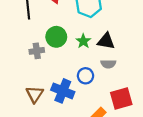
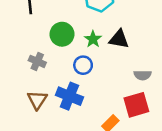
gray cross: (37, 51) -> (37, 61), moved, turned 32
gray semicircle: (108, 64) -> (142, 75), moved
blue circle: (86, 76) -> (83, 65), moved

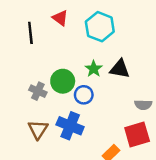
green circle: (62, 34) -> (63, 81), moved

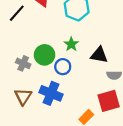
black line: (30, 33) -> (17, 13), turned 48
black triangle: (120, 69) -> (99, 55), moved

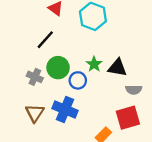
black line: (17, 13) -> (45, 40), moved
green star: (71, 44) -> (94, 64), moved

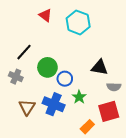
black line: (45, 40) -> (24, 52), moved
green star: (94, 64) -> (79, 97), moved
gray cross: (35, 77) -> (16, 77), moved

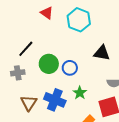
black triangle: (100, 67) -> (102, 53), moved
gray cross: (16, 77) -> (18, 73), turned -32
blue circle: (65, 79) -> (70, 68), moved

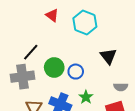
black triangle: (102, 53) -> (108, 56), turned 42
gray cross: (18, 73) -> (22, 77), size x1.6

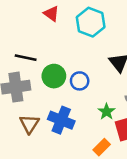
black line: (31, 52) -> (26, 58), turned 60
green star: (86, 97) -> (107, 112), moved

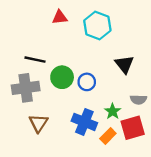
red triangle: (51, 14) -> (60, 17), turned -42
blue cross: (61, 120) -> (84, 122), moved
orange rectangle: (102, 147) -> (108, 136), moved

